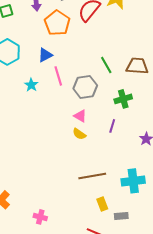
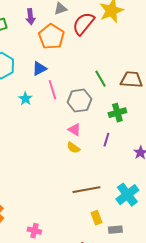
cyan cross: (133, 181) -> (127, 195), turned -30

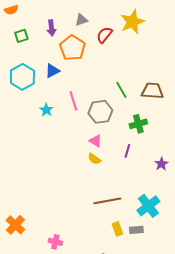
red semicircle: (83, 24) -> (104, 35), size x0.7
blue triangle: (39, 69) -> (52, 71), moved
gray rectangle: (115, 230) -> (136, 230), moved

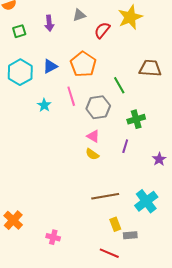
orange pentagon: (72, 48) -> (83, 64), moved
brown trapezoid: (152, 91) -> (150, 68), moved
gray rectangle: (136, 230) -> (130, 235), moved

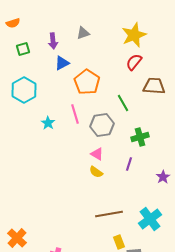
red semicircle: (102, 30) -> (134, 62), moved
blue triangle: (50, 66) -> (62, 63), moved

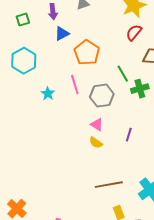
green cross: (140, 137) -> (140, 89), moved

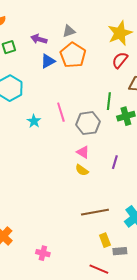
purple arrow: (53, 12) -> (39, 39), turned 112
orange pentagon: (87, 53) -> (73, 55), moved
green line: (123, 74) -> (109, 101), turned 36

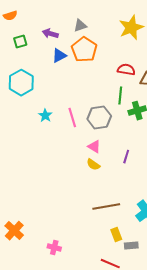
red semicircle: (120, 60) -> (126, 70), moved, turned 60
pink line: (61, 112) -> (72, 118), moved

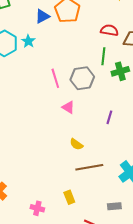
cyan star: (45, 116) -> (28, 41), moved
pink triangle: (94, 147) -> (68, 107), moved
yellow semicircle: (93, 165) -> (76, 144), moved
yellow rectangle: (116, 235) -> (69, 197), moved

